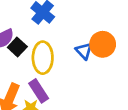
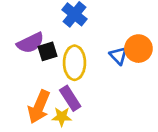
black square: (17, 47) -> (47, 51), turned 30

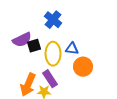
orange circle: (138, 49) -> (83, 67), moved
blue triangle: (119, 56) -> (72, 49), moved, turned -40

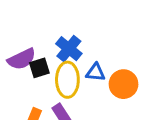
blue cross: (53, 20) -> (69, 49), moved
orange circle: (83, 67) -> (124, 84), moved

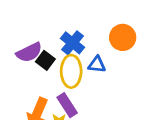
black square: (39, 68) -> (45, 60), turned -36
orange circle: (124, 84) -> (123, 37), moved

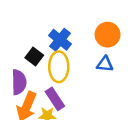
purple semicircle: (29, 52) -> (19, 82), moved, turned -65
blue triangle: (97, 65) -> (105, 64), moved

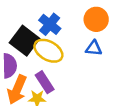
black square: (34, 56) -> (25, 41), size x1.6
yellow ellipse: (59, 67) -> (48, 51), turned -60

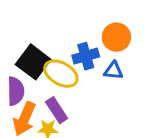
blue cross: (50, 24) -> (86, 56), moved, turned 35

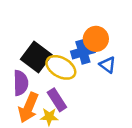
orange circle: (116, 37) -> (96, 39), moved
blue triangle: (113, 71) -> (108, 65), turned 30

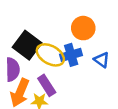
blue cross: (83, 52) -> (71, 55), moved
blue triangle: (108, 65) -> (102, 60), moved

